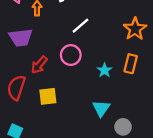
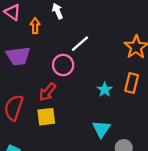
pink circle: (71, 55) -> (63, 65), moved
red arrow: (39, 65) -> (47, 92), moved

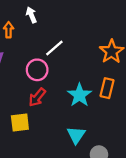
cyan star: (105, 90) -> (79, 95), size x1.5
red arrow: (47, 92) -> (37, 97), moved

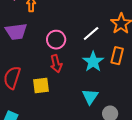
white line: (54, 48) -> (91, 34), moved
red arrow: (37, 97) -> (56, 64), turned -54

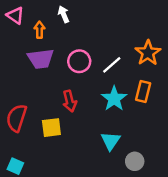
purple trapezoid: (16, 32) -> (41, 59), moved
pink circle: (56, 40) -> (79, 61), moved

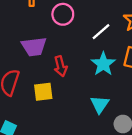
purple trapezoid: (41, 59) -> (34, 47), moved
pink circle: (79, 61) -> (63, 14), moved

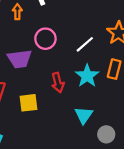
pink circle: (63, 14) -> (45, 39), moved
red arrow: (61, 66) -> (58, 83), moved

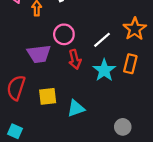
red arrow: (58, 83) -> (75, 59), moved
cyan triangle: (84, 115) -> (76, 108), moved, turned 36

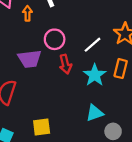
yellow square: (48, 96) -> (42, 127), moved
cyan triangle: (76, 108) -> (95, 113), moved

